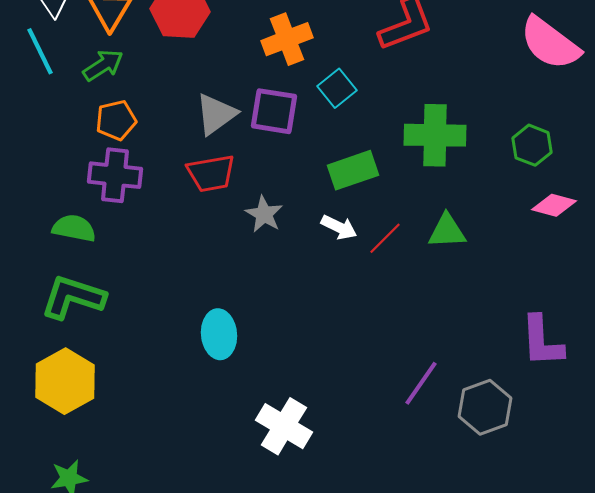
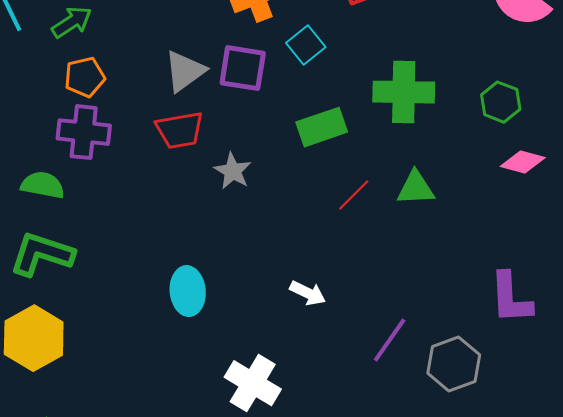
white arrow: (339, 227) -> (308, 293), moved

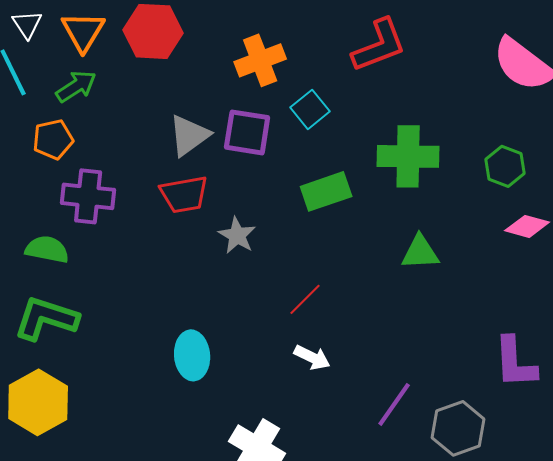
orange pentagon: (85, 77) -> (53, 139), moved
red line: (354, 195) -> (305, 299), moved

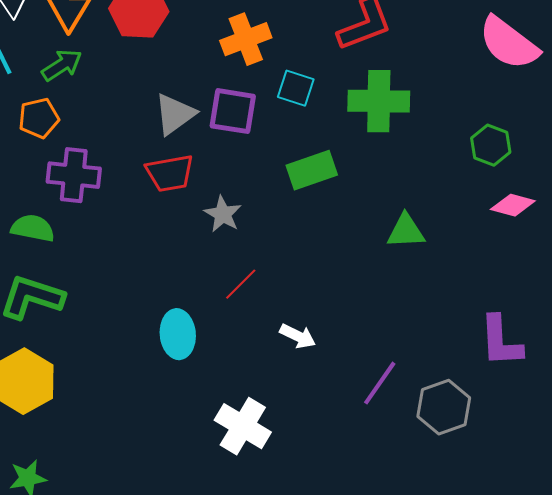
cyan square: (310, 109) -> (296, 88), turned -33
green cross: (408, 156) -> (379, 101), moved
red line: (305, 299) -> (241, 284), moved

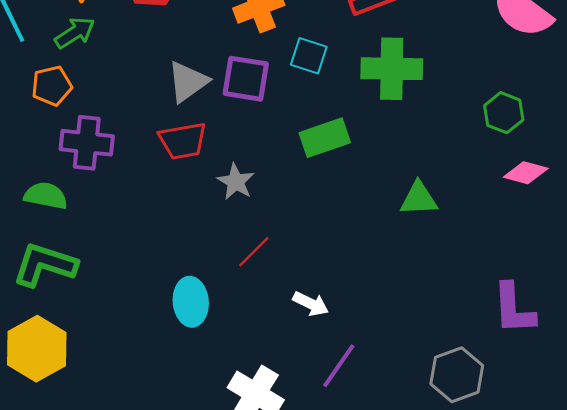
purple line: (380, 383) -> (339, 366), moved

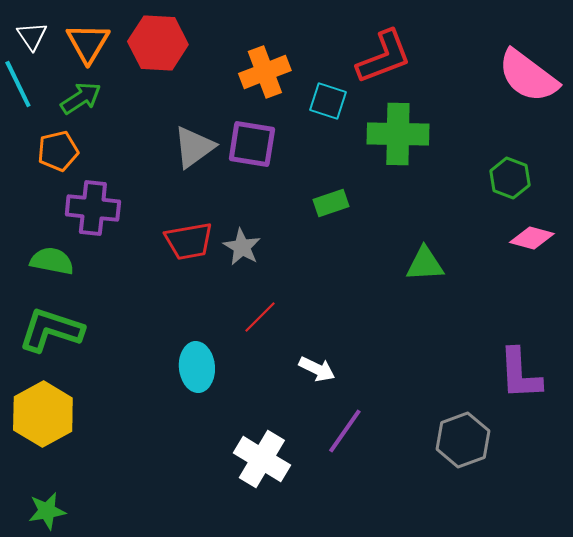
cyan square: (309, 56) -> (328, 101), moved
green rectangle: (325, 138) -> (331, 203), size x0.7
red trapezoid: (183, 141) -> (189, 241), moved

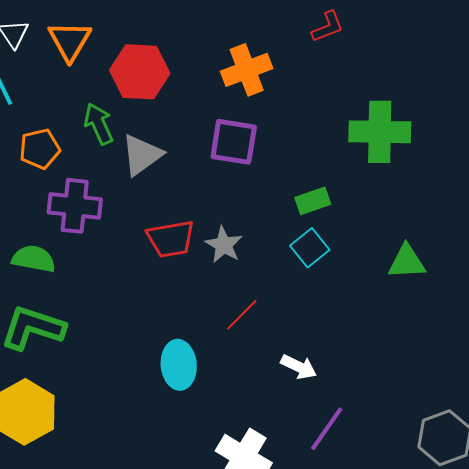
red hexagon: (158, 43) -> (140, 72), moved
red L-shape: (384, 57) -> (328, 27), moved, size x0.6
green arrow: (81, 98) -> (99, 124), moved, turned -81
cyan square: (328, 101) -> (310, 248), moved, turned 33
gray triangle: (194, 147) -> (142, 155), moved

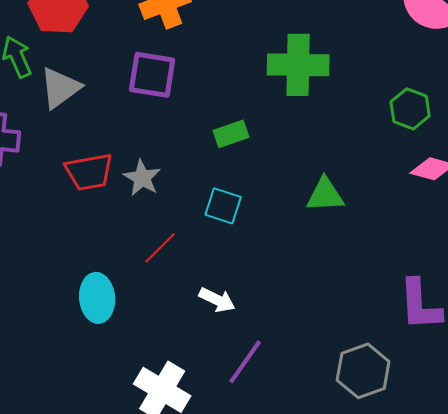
cyan square: (310, 248) -> (223, 206), moved, turned -33

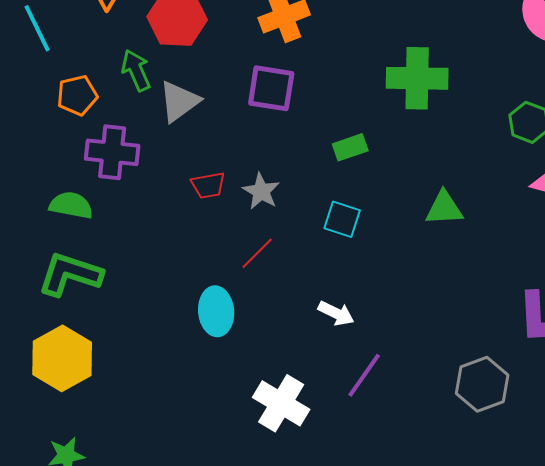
red trapezoid: (89, 172) -> (208, 185), size x0.7
red line: (160, 248) -> (257, 253), moved

